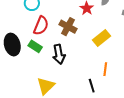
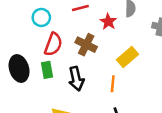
green rectangle: (35, 46) -> (47, 70), turned 48
orange line: (105, 69) -> (113, 84), moved

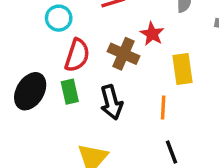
red star: (108, 22) -> (152, 34), moved
yellow rectangle: (128, 57) -> (182, 69), turned -55
black ellipse: (19, 68) -> (30, 91), turned 50

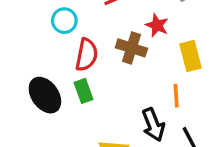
black ellipse: (30, 91) -> (45, 95), turned -60
black arrow: (111, 102) -> (153, 125), moved

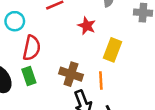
brown cross: (131, 48) -> (71, 74), moved
yellow rectangle: (191, 56) -> (112, 50), turned 35

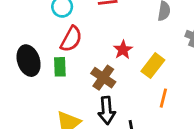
red star: (87, 26) -> (123, 50), moved
orange line: (101, 81) -> (163, 98), moved

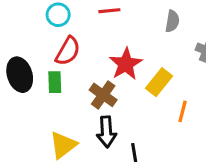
red star: (123, 50) -> (126, 64), size x1.5
orange line: (163, 98) -> (183, 111), moved

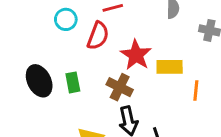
red semicircle: (68, 51) -> (98, 36), moved
yellow rectangle: (159, 82) -> (170, 67), turned 60

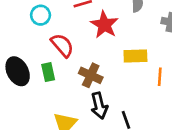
red semicircle: (98, 36) -> (62, 45), moved, turned -60
red star: (136, 55) -> (104, 25), moved

